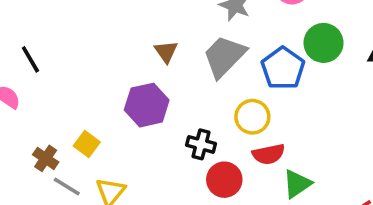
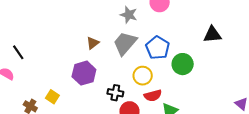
green circle: (324, 43) -> (183, 64), moved
brown triangle: (166, 52) -> (93, 43), turned 32

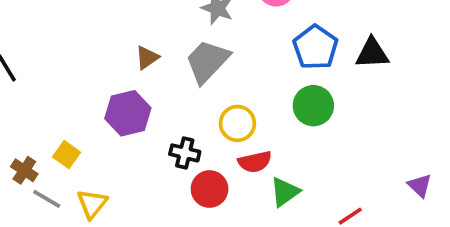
blue pentagon: (158, 48) -> (315, 47), moved

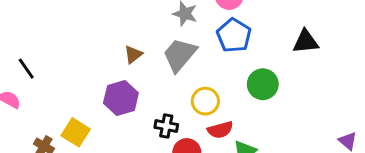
blue pentagon: (315, 47) -> (234, 35), moved
yellow square: (67, 155) -> (76, 132), size x1.4

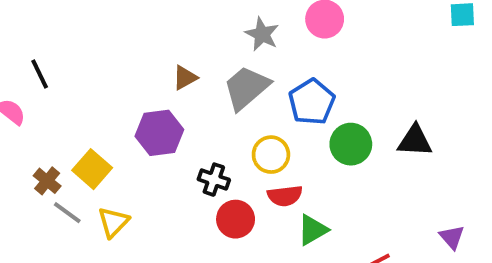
blue pentagon: (234, 35) -> (312, 102), moved
black triangle: (306, 42) -> (415, 141), moved

